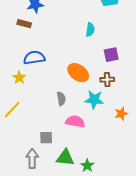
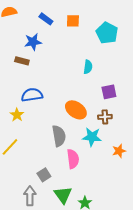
gray semicircle: (61, 99) -> (59, 136), size x1.5
pink semicircle: (75, 122) -> (73, 159), turned 72
gray square: (46, 138) -> (44, 175), turned -32
green triangle: (65, 158) -> (63, 195), turned 48

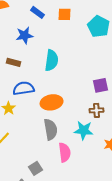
brown rectangle: (22, 61) -> (14, 62), moved
cyan semicircle: (88, 67) -> (52, 60), moved, size x1.5
orange ellipse: (76, 110) -> (52, 102), moved, turned -45

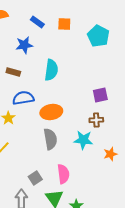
pink semicircle: (65, 152) -> (63, 174), moved

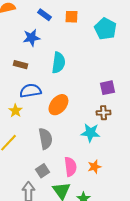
orange ellipse: (51, 112) -> (58, 105), turned -40
gray semicircle: (50, 139) -> (45, 139), moved
orange star: (110, 154) -> (94, 167), moved

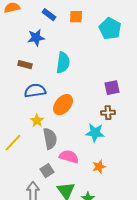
yellow star: (15, 111) -> (37, 121), moved
pink semicircle: (70, 167) -> (69, 157), moved, turned -66

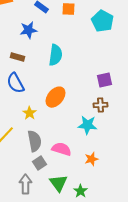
blue semicircle: (35, 91) -> (15, 83), moved, turned -110
gray semicircle: (50, 139) -> (34, 141), moved

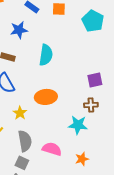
orange ellipse: (55, 97) -> (46, 97), turned 45
gray square: (39, 163) -> (22, 163), moved, turned -32

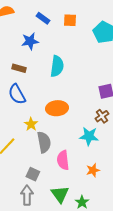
brown cross: (91, 105) -> (102, 116), turned -32
gray semicircle: (25, 141) -> (44, 142), moved
pink semicircle: (52, 149) -> (63, 160), turned -114

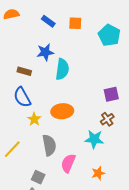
blue star: (30, 41) -> (45, 52), moved
yellow star: (31, 124) -> (34, 119), moved
pink semicircle: (63, 160) -> (68, 163), turned 30

